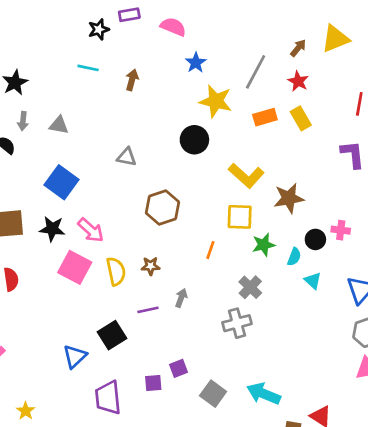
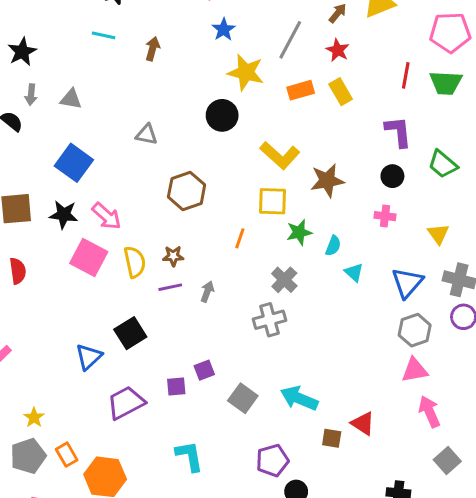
black circle: (315, 239) -> (392, 176), moved
purple line: (148, 310) -> (170, 287), moved
purple trapezoid: (108, 398) -> (126, 403), turned 68

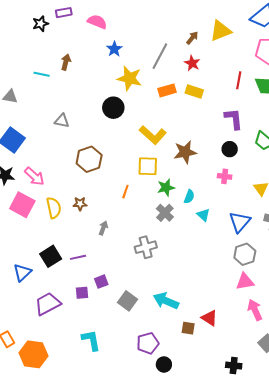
cyan line: (104, 35) -> (42, 74), moved
yellow rectangle: (341, 92) -> (194, 91), turned -42
gray cross: (284, 280) -> (165, 213), moved
purple line: (170, 287) -> (78, 257), moved

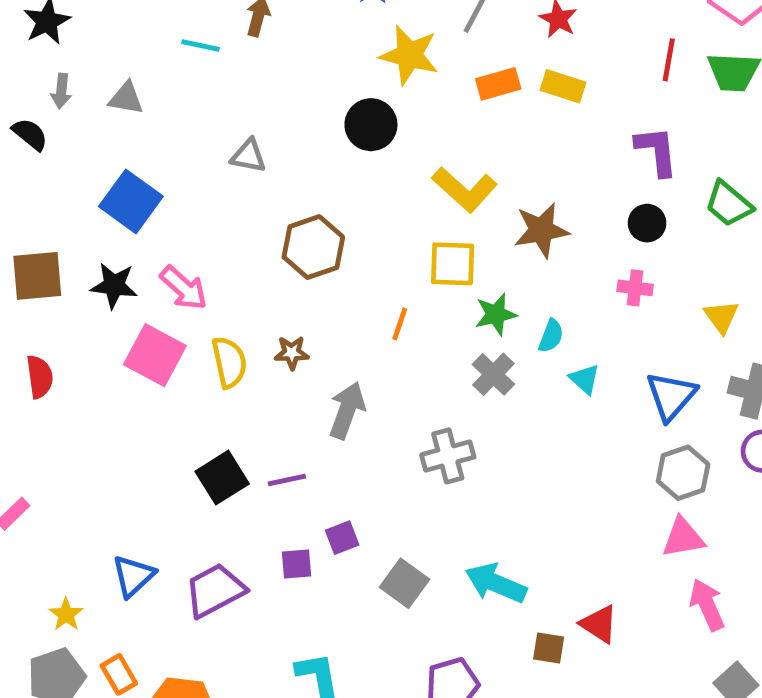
gray arrow: (103, 228) -> (347, 410), size x1.6
blue triangle: (22, 272) -> (133, 576), moved

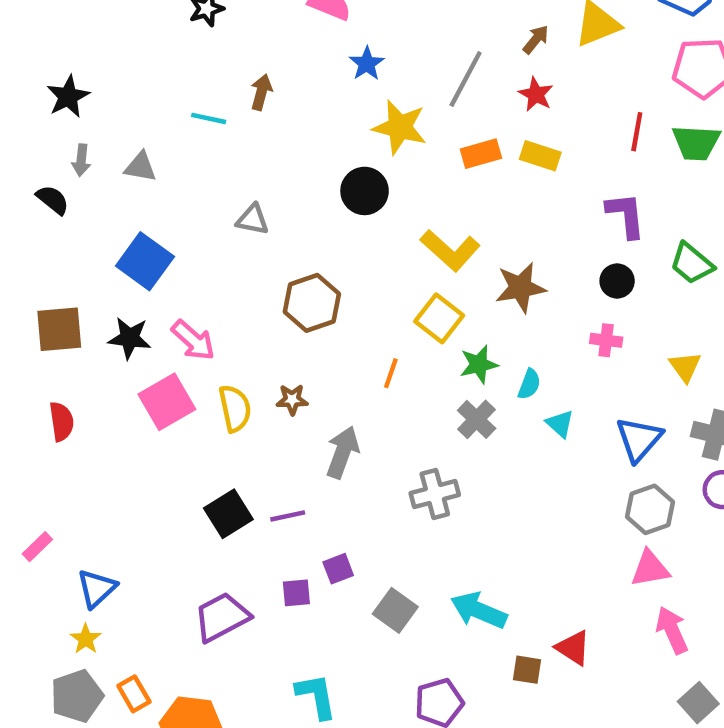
yellow square: (453, 264) -> (439, 318), turned 36
pink square: (155, 355) -> (167, 402), turned 32
blue triangle: (133, 576) -> (97, 588), moved

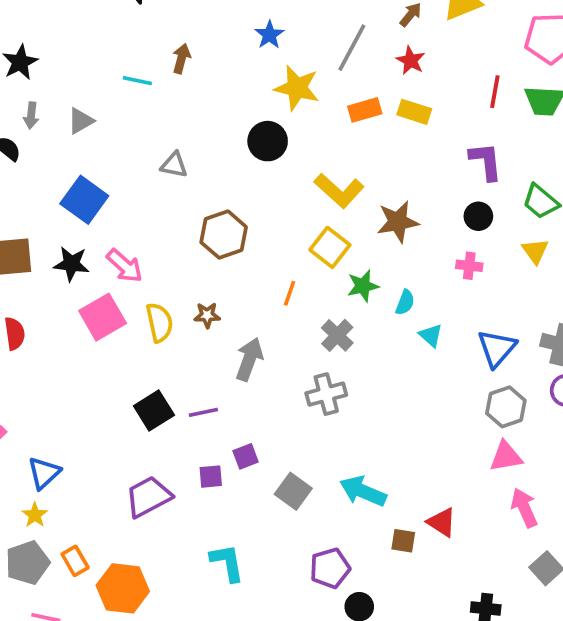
gray triangle: (141, 167) -> (81, 121), turned -40
yellow triangle: (685, 367) -> (535, 251), moved
gray cross: (477, 419) -> (337, 335), moved

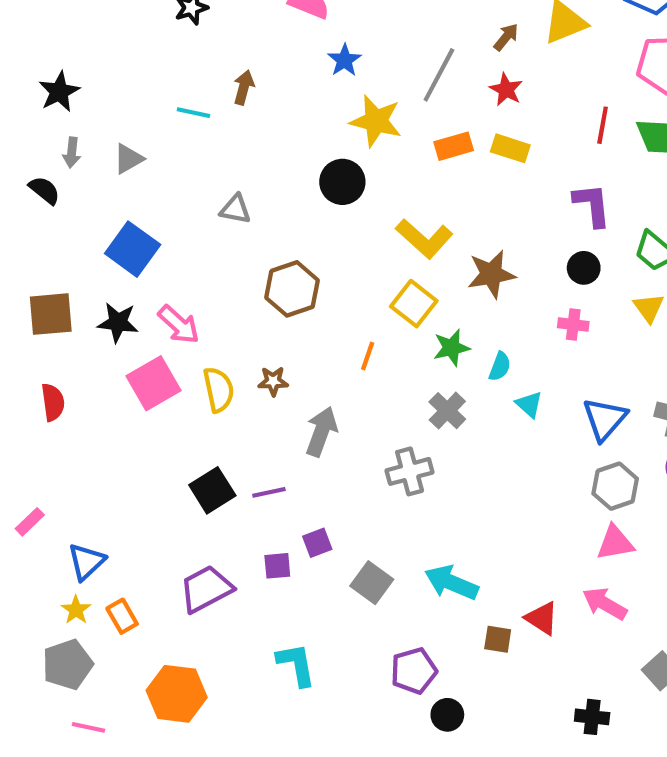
gray cross: (337, 335) -> (447, 411), moved
pink arrow: (524, 508) -> (605, 604), moved, turned -36
orange rectangle: (75, 561) -> (122, 616), moved

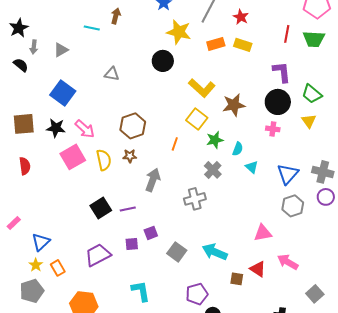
black star: (59, 92) -> (19, 28), moved
black circle: (584, 268) -> (278, 102), size x1.6
brown hexagon: (292, 289) -> (133, 126), moved
pink triangle: (615, 543) -> (263, 233), moved

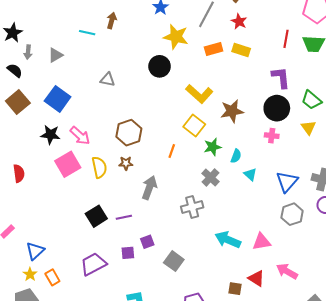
brown square: (24, 124) -> (18, 102), moved, turned -35
cyan arrow: (215, 252) -> (228, 240), moved

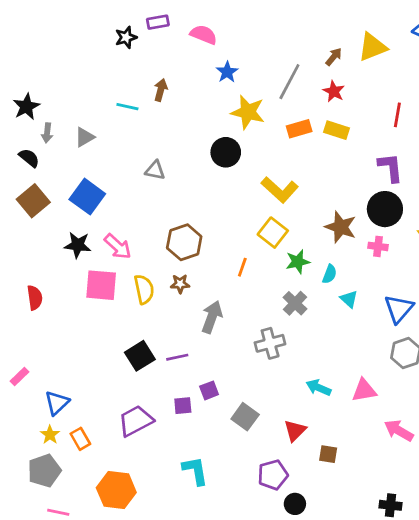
brown star: (232, 111) -> (341, 227), moved, turned 30
pink square: (68, 164) -> (101, 285), turned 35
cyan arrow: (228, 240) -> (318, 388), size x0.7
red triangle: (256, 278) -> (295, 431), moved, turned 42

